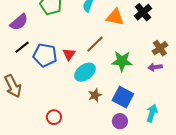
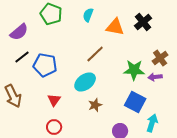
red triangle: (69, 54) -> (54, 100), moved
green star: (122, 61) -> (134, 70), moved
blue square: (123, 97) -> (135, 102), moved

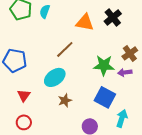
cyan semicircle: (88, 15) -> (45, 11), moved

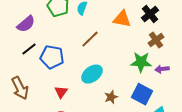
brown line: (65, 49) -> (90, 39), moved
brown cross: (130, 53) -> (156, 40), moved
brown star: (65, 100) -> (111, 97), moved

